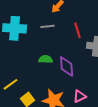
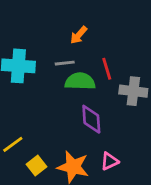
green semicircle: (46, 59) -> (80, 81), moved, size x1.5

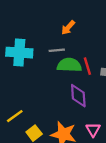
red line: (107, 69) -> (87, 66), moved
pink triangle: (110, 161) -> (93, 130), turned -35

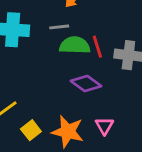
purple diamond: (78, 96) -> (86, 83), turned -50

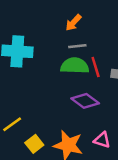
gray line: (59, 27) -> (77, 46), moved
pink triangle: (104, 126) -> (102, 140), turned -42

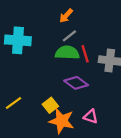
gray line: (77, 46) -> (69, 36), turned -32
yellow square: (34, 144) -> (50, 105), moved

